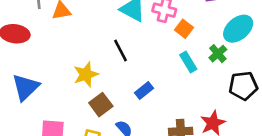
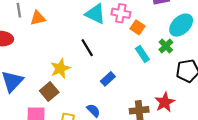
brown square: (101, 105) -> (49, 92), moved

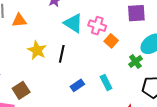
black line: (87, 48) -> (62, 54), turned 36
cyan rectangle: (142, 54) -> (106, 83), moved
yellow star: (60, 68) -> (37, 50), moved, turned -30

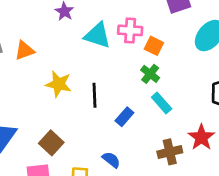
black line: (62, 54) -> (94, 95), moved
green cross: (135, 62) -> (150, 74), moved

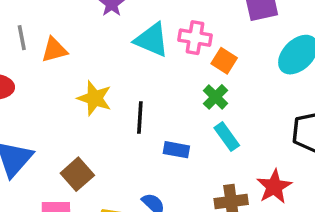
blue rectangle: (124, 117) -> (176, 150), turned 54

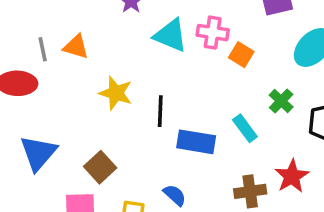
gray line: (22, 38) -> (43, 49), moved
orange triangle: (54, 50) -> (76, 47), turned 32
green cross: (215, 97) -> (281, 101), moved
blue rectangle: (176, 150) -> (196, 142), size x1.5

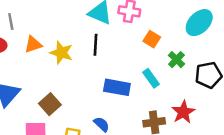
orange triangle: (76, 47) -> (33, 44), moved, turned -36
orange square: (241, 55) -> (152, 39), moved
black line: (160, 111) -> (96, 45), moved

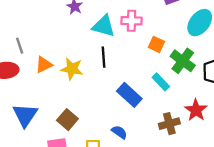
green cross: (176, 60) -> (183, 61), size x1.5
blue rectangle: (117, 87) -> (129, 95), turned 40

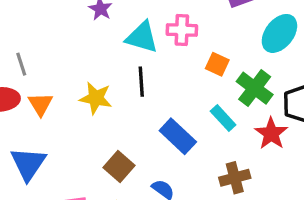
orange triangle: (44, 65) -> (40, 104), moved, turned -36
red star: (196, 110) -> (271, 133), moved
brown square: (67, 120) -> (119, 167), moved

